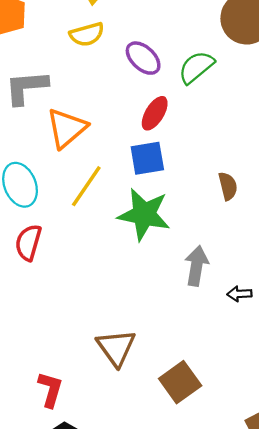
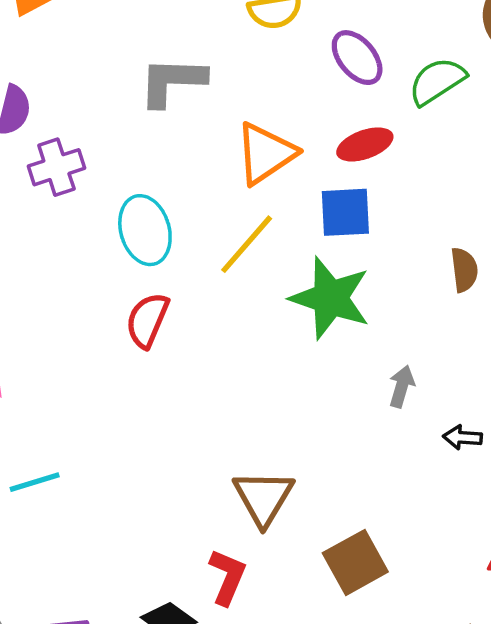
red ellipse: (155, 113) -> (365, 144), turned 32
orange triangle: (67, 128) -> (266, 153), moved
gray arrow: (196, 266) -> (402, 387), size x0.7
red L-shape: (50, 389) -> (227, 577), moved

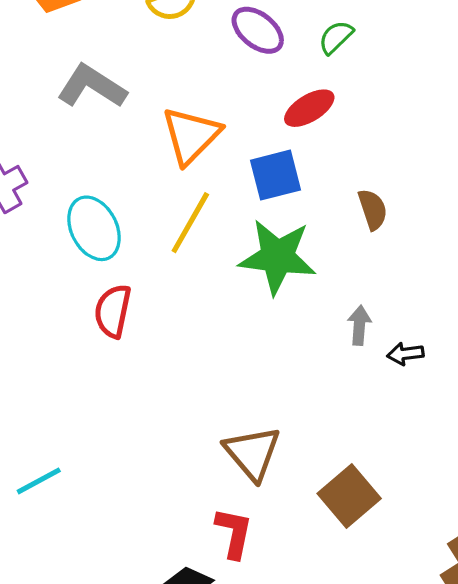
gray L-shape: (172, 81) -> (92, 86), turned 42
green semicircle: (437, 81) -> (336, 37), size x0.7
red ellipse: (365, 144) -> (309, 108), moved
brown semicircle: (464, 270) -> (373, 209), moved
black arrow: (463, 437) -> (405, 354), moved

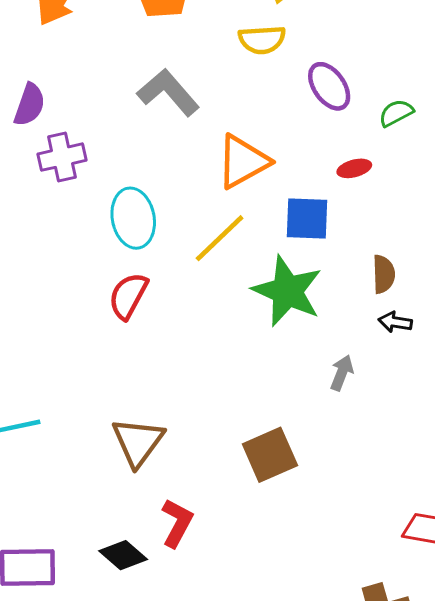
red ellipse: (309, 108) -> (354, 168), size x0.7
black arrow: (405, 354) -> (395, 322), moved
brown triangle: (252, 453) -> (138, 442), moved
brown square: (349, 496) -> (270, 455), moved

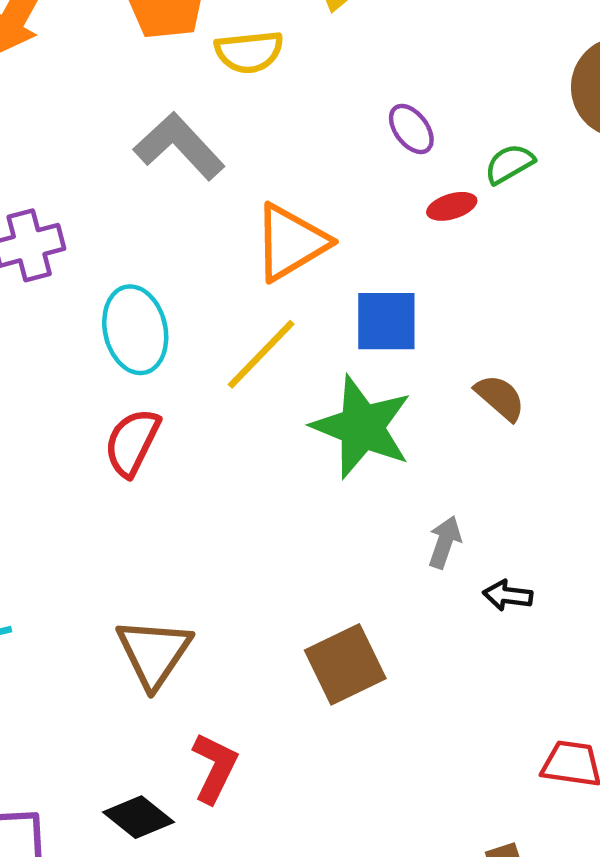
yellow semicircle: (262, 40) -> (249, 52), moved
purple ellipse: (329, 86) -> (411, 129), size x0.7
red ellipse: (354, 168) -> (452, 206), moved
brown semicircle: (384, 274) -> (500, 398), turned -45
black arrow: (395, 322) -> (508, 595), moved

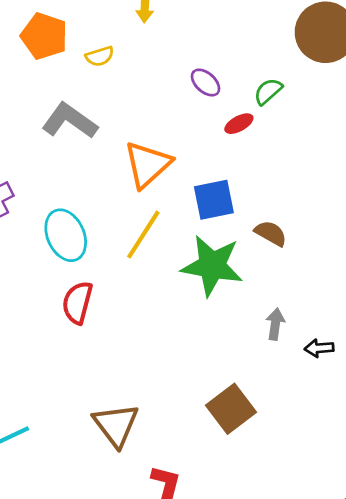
yellow semicircle: (249, 52) -> (100, 56), size x0.7
brown semicircle: (500, 398) -> (271, 233), moved

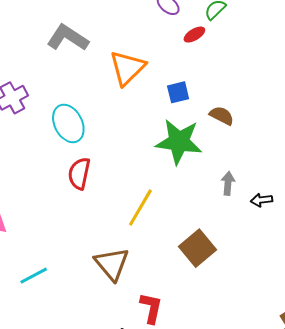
blue square: (214, 200) -> (178, 92), size x0.7
yellow line: (143, 235) -> (140, 207), moved

